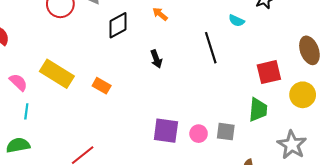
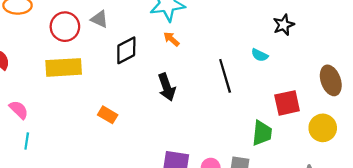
cyan semicircle: (236, 21) -> (260, 55), moved
black arrow: (156, 59) -> (167, 87), size x1.4
yellow rectangle: (57, 74) -> (64, 67), moved, turned -36
green trapezoid: (258, 110) -> (262, 133), moved

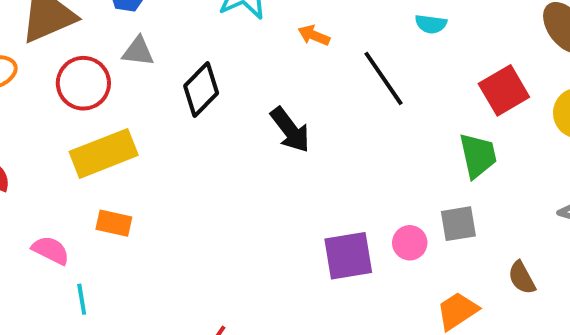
orange arrow: (171, 39) -> (314, 35), moved
orange rectangle: (108, 115) -> (114, 223), moved

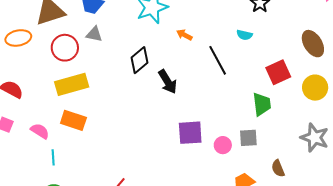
black diamond: (201, 90) -> (140, 60), moved
orange rectangle: (114, 223) -> (73, 120), size x1.4
purple square: (348, 256) -> (190, 133), moved

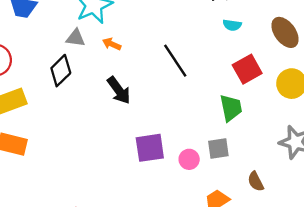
gray triangle: (94, 34) -> (75, 38), moved
orange arrow: (184, 35) -> (112, 44), moved
cyan semicircle: (244, 35) -> (232, 25), moved
black diamond: (140, 60) -> (61, 71), moved

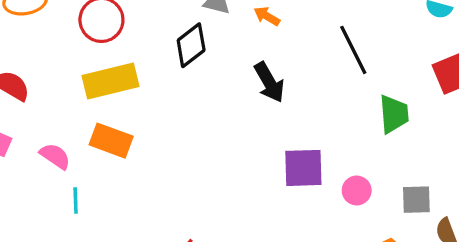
green trapezoid: (231, 108) -> (394, 114), moved
gray square: (218, 148) -> (416, 200), moved

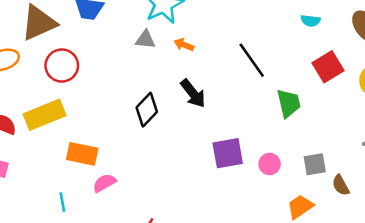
black diamond: (191, 45) -> (147, 110), moved
yellow rectangle: (110, 81) -> (45, 115), moved
pink semicircle: (55, 156) -> (104, 183), moved, turned -55

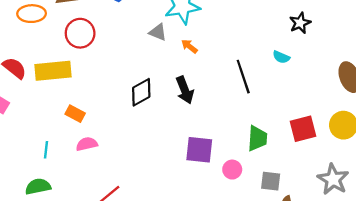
cyan semicircle: (311, 21) -> (281, 57), moved
red square: (328, 67) -> (303, 129), moved
green trapezoid: (289, 103) -> (257, 138), moved
orange rectangle: (82, 154) -> (75, 114), size x0.7

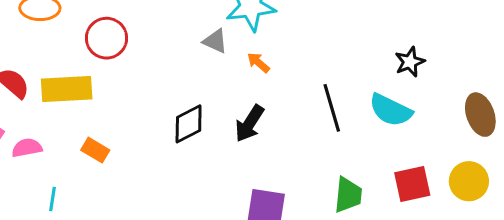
black star: (300, 23) -> (410, 62), moved
cyan semicircle: (281, 57) -> (391, 110), moved, size x1.8
black arrow: (185, 90) -> (249, 123), turned 52
pink semicircle: (87, 144) -> (27, 148), moved

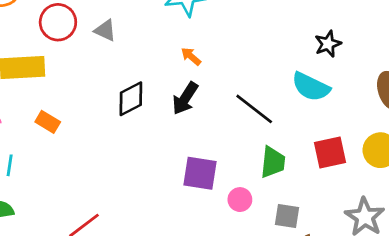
gray triangle: (215, 41) -> (105, 30), moved
orange arrow: (258, 63) -> (191, 56), moved
black line: (332, 108) -> (254, 109), moved, turned -36

